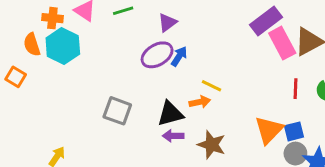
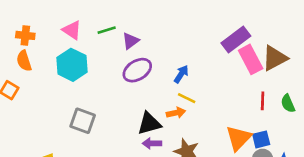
orange cross: (52, 18) -> (25, 35), moved
purple triangle: (167, 22) -> (131, 41), moved
cyan hexagon: (63, 46) -> (72, 65), moved
blue arrow: (179, 56) -> (181, 74), moved
gray square: (117, 111) -> (83, 121), moved

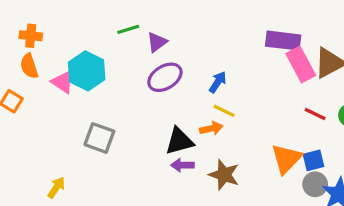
pink triangle: (72, 30) -> (63, 82), moved
purple rectangle: (236, 39) -> (283, 41), turned 44
red line: (263, 101) -> (315, 114), turned -66

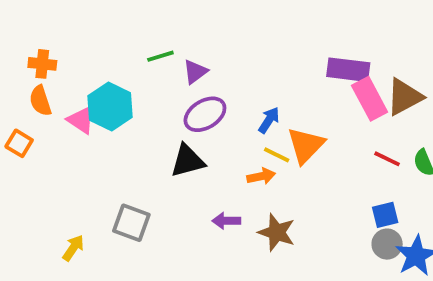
gray square: (99, 138) -> (131, 223), moved
black triangle: (179, 141) -> (188, 161), moved
orange triangle: (286, 159) -> (306, 145), moved

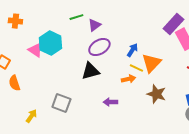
purple rectangle: (348, 70) -> (173, 24), turned -55
orange semicircle: (40, 101) -> (14, 83), moved
brown star: (277, 232) -> (156, 94), moved

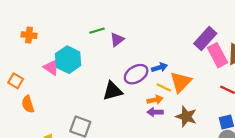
purple ellipse: (99, 47) -> (136, 74), moved
blue arrow: (132, 50) -> (159, 67), turned 40
purple arrow: (110, 102) -> (155, 112), moved

